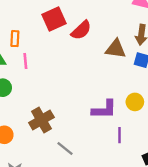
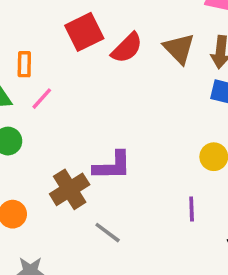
brown triangle: (116, 49) -> (179, 49), moved, turned 40
pink line: (25, 61) -> (42, 99), turned 49
purple L-shape: (104, 109) -> (112, 166), moved

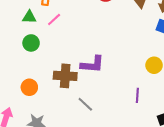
brown cross: (70, 189) -> (65, 76), turned 30

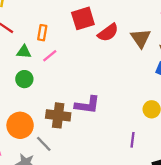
orange circle: (29, 87) -> (20, 125), size x1.5
gray line: (85, 104) -> (44, 144), moved

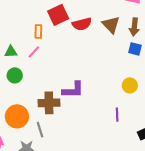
orange rectangle: (42, 33) -> (38, 31), moved
red semicircle: (108, 33) -> (82, 24), turned 30
gray line: (44, 144) -> (40, 130), turned 35

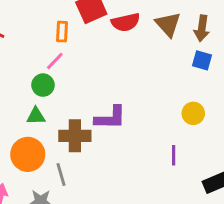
green triangle: (11, 52) -> (36, 116), moved
green circle: (15, 75) -> (43, 85), moved

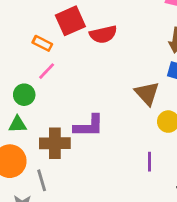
brown triangle: (168, 24) -> (147, 93), moved
orange rectangle: (62, 32) -> (42, 43), turned -66
pink line: (55, 61) -> (47, 71), moved

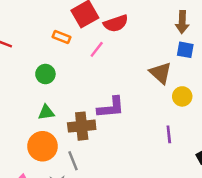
pink line: (47, 71) -> (97, 49), moved
green circle: (24, 95) -> (45, 74), moved

